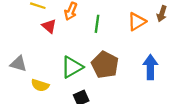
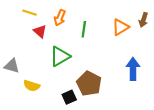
brown pentagon: (105, 65) -> (89, 84), moved
green triangle: (72, 67) -> (60, 56), moved

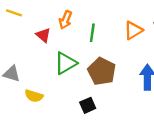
yellow line: (30, 13) -> (14, 13), moved
brown pentagon: (89, 84) -> (102, 71), moved
black square: (69, 97) -> (88, 105), moved

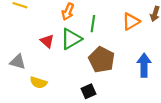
red triangle: (43, 35) -> (47, 41), moved
green triangle: (65, 63) -> (71, 39), moved

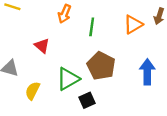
green triangle: (71, 39) -> (68, 79), moved
yellow semicircle: (38, 83) -> (33, 91), turned 98

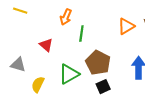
green line: (92, 27) -> (81, 34), moved
black square: (87, 100) -> (103, 87), moved

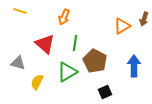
green line: (81, 34) -> (75, 43), moved
red triangle: (46, 45) -> (45, 44), size x1.5
black square: (103, 87) -> (105, 92), moved

